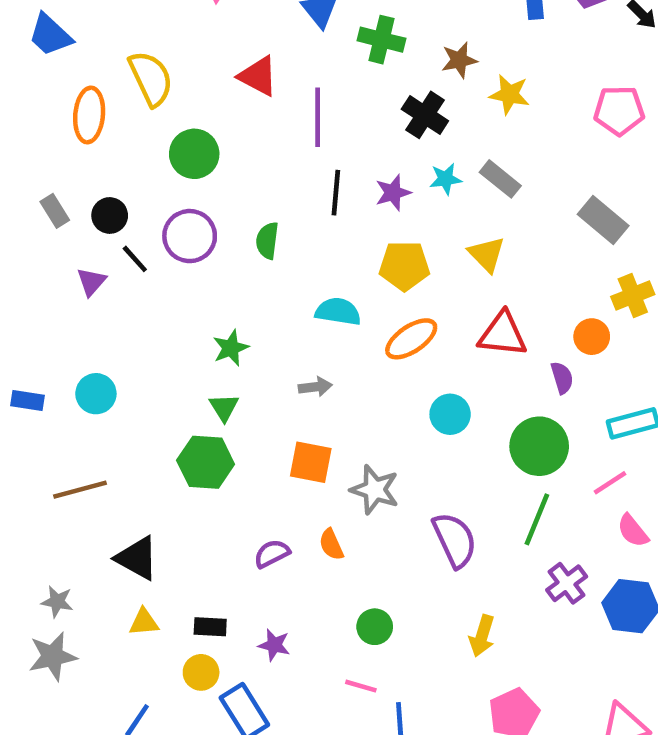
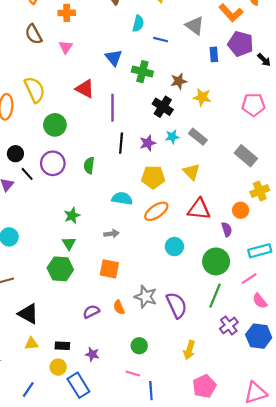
gray star: (375, 490) -> (146, 297), moved

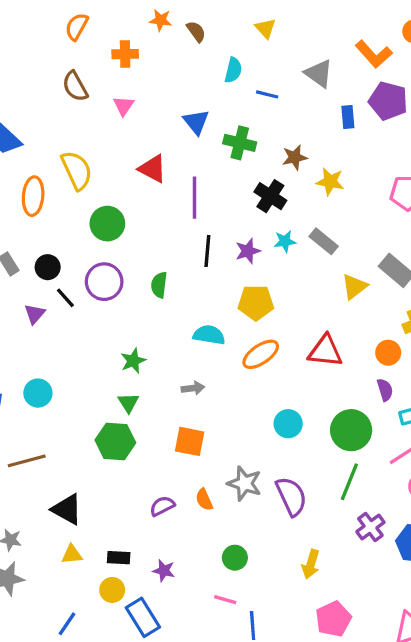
yellow triangle: (191, 172) -> (354, 287), moved, turned 36
purple semicircle: (227, 229) -> (385, 390), moved
cyan circle: (174, 247) -> (288, 424), moved

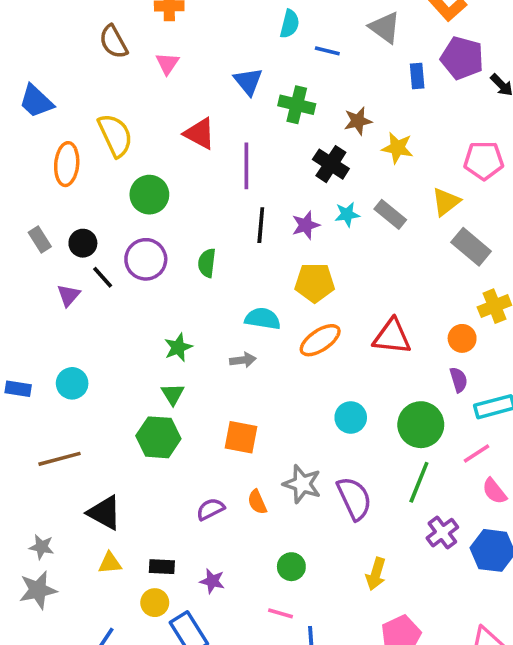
yellow triangle: (354, 287) -> (446, 202), moved
gray arrow: (193, 388) -> (243, 360), moved

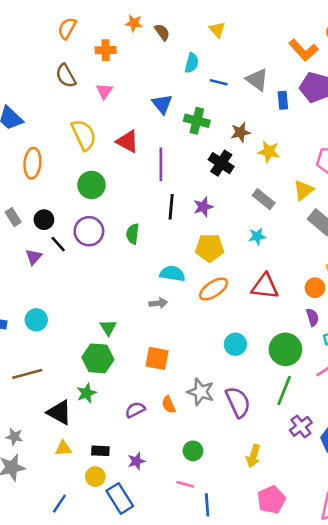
gray triangle: (385, 27) -> (257, 80), moved
yellow semicircle: (115, 135) -> (84, 135), moved
cyan star: (347, 214) -> (257, 236), moved
green star: (178, 347) -> (86, 393), moved
purple star: (212, 581) -> (136, 461), turned -30

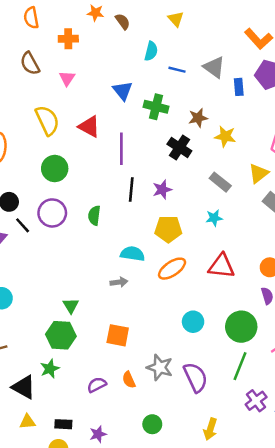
orange semicircle: (67, 28) -> (31, 18), turned -40

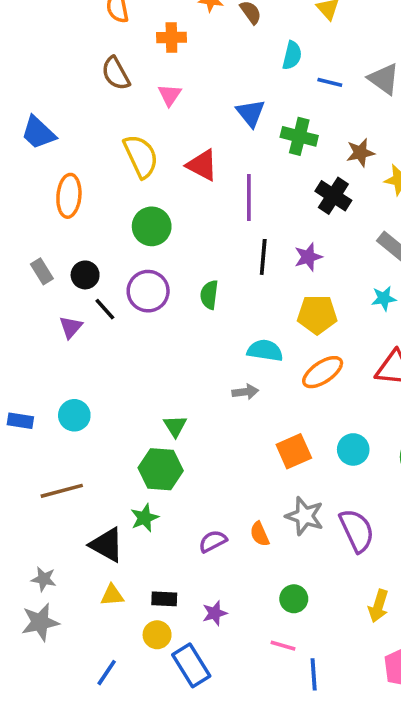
orange square: (118, 335) -> (294, 451), moved, turned -35

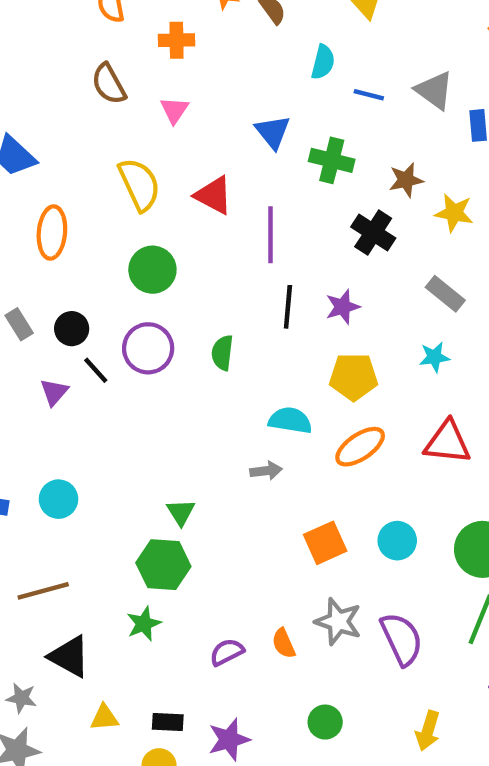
black triangle: (107, 545) -> (69, 656), moved
purple star: (215, 613) -> (229, 740), size x1.4

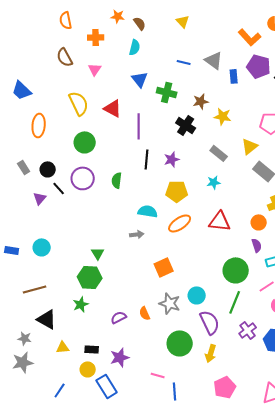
cyan semicircle: (323, 62) -> (135, 47), moved
cyan circle: (397, 541) -> (197, 295), moved
purple semicircle: (402, 639) -> (210, 322), moved
green circle: (325, 722) -> (180, 343), moved, size x1.6

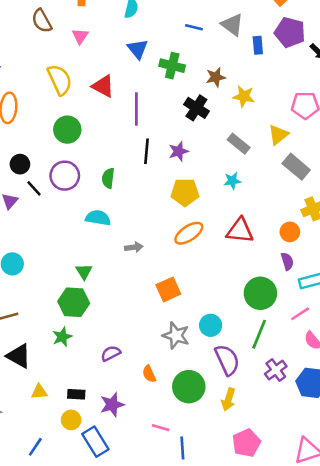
cyan semicircle: (148, 211) -> (98, 218), moved
orange semicircle: (145, 313) -> (149, 374), moved

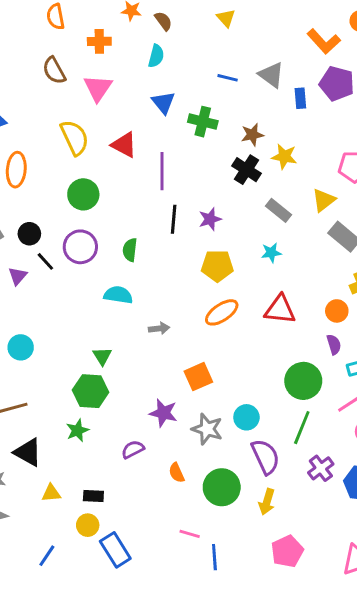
pink triangle: (80, 36) -> (98, 88), size x1.5
black cross: (196, 108) -> (246, 170), moved
purple star: (112, 405) -> (163, 413), moved, turned 30

